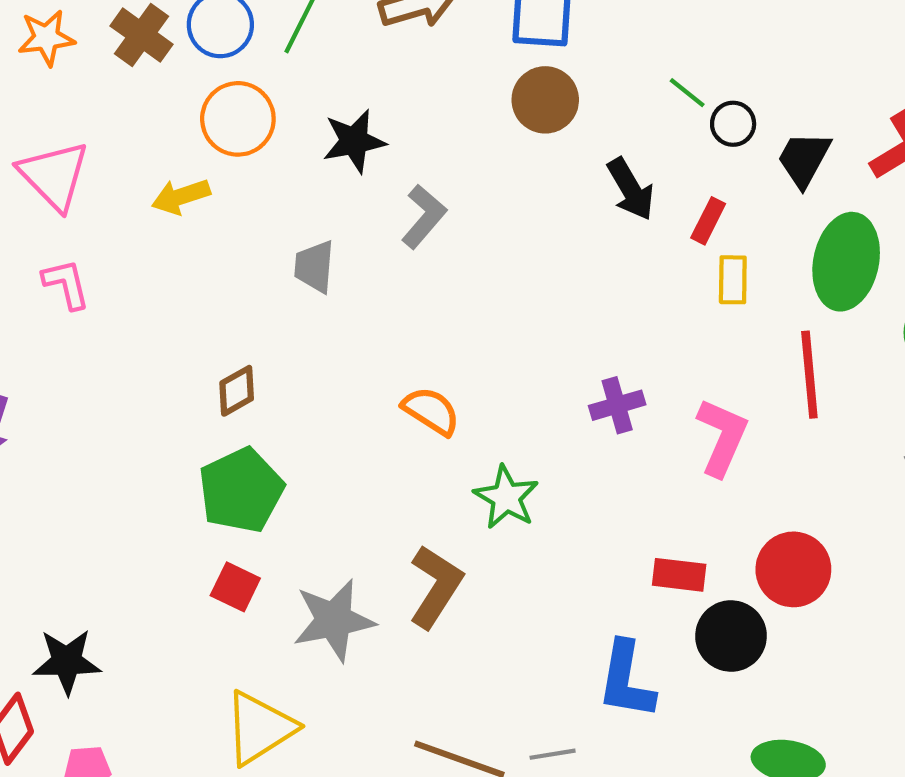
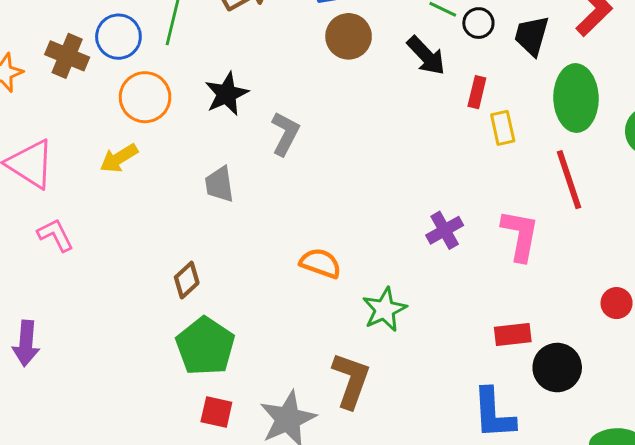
black arrow: (631, 189) -> (426, 56), moved
green star: (506, 497) -> (384, 309), turned 30
red circle: (793, 569) -> (617, 303), moved, size x0.6

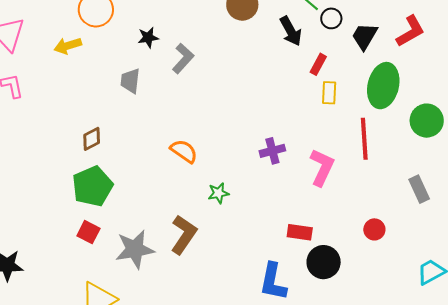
black star: (227, 94) -> (148, 37), moved, size x0.7
green star: (384, 309) -> (218, 193), size x0.7

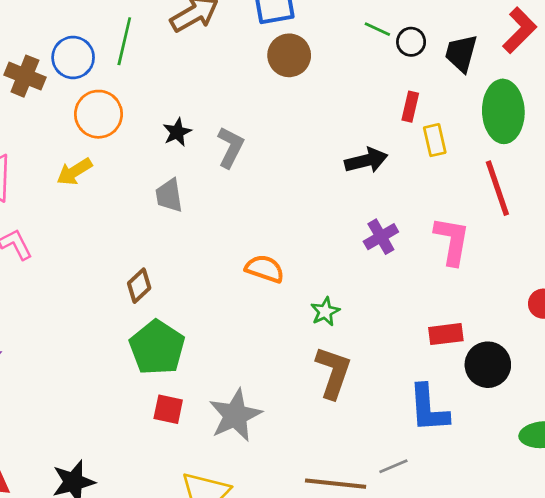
black arrow: (291, 31) -> (366, 160), moved, turned -60
brown L-shape: (184, 235) -> (333, 372), moved

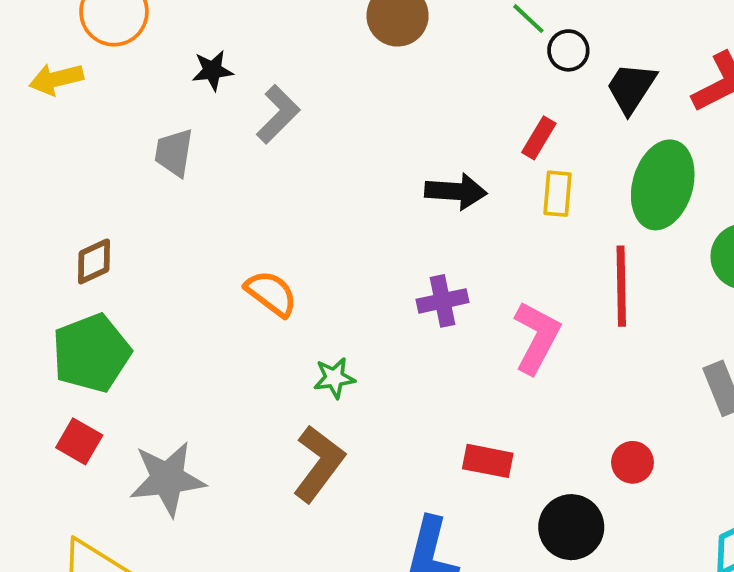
black circle: (488, 365) -> (571, 527), moved

